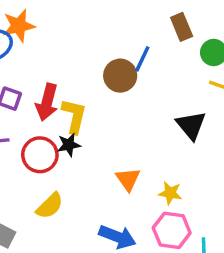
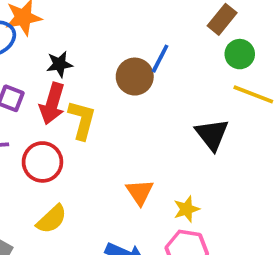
brown rectangle: (182, 27) -> (222, 19), moved, turned 60
black star: (69, 145) -> (59, 64), moved
yellow star: (170, 193) -> (186, 209), turned -30

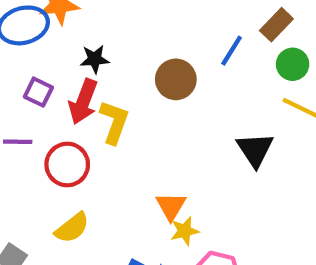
blue line: (160, 59) -> (232, 51), moved
yellow star: (186, 209) -> (185, 231), moved

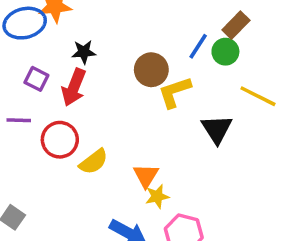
green circle: (293, 64) -> (225, 52), moved
yellow L-shape: (114, 122) -> (175, 92), moved, turned -129
yellow semicircle: (72, 228) -> (94, 162), moved

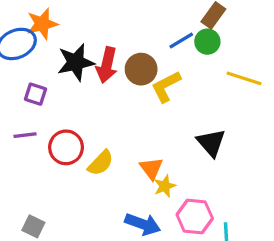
blue line: (198, 46) -> (181, 41), turned 35
black star: (84, 52) -> (76, 62), size x1.6
red arrow: (74, 87) -> (107, 65), moved
black triangle: (217, 129) -> (211, 143), moved

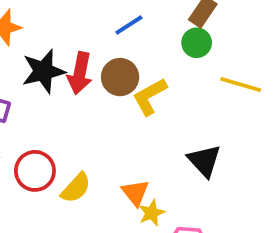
blue line: (181, 41) -> (129, 25), moved

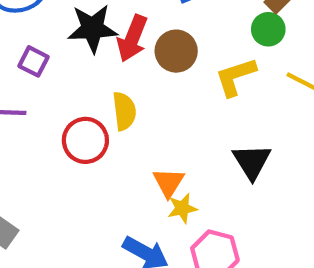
yellow L-shape: (150, 97) -> (236, 77), moved
red circle: (35, 171) -> (85, 140), moved
yellow semicircle: (76, 188) -> (124, 111), moved, turned -60

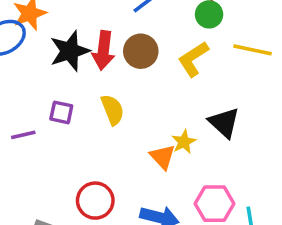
purple square: (34, 61) -> (61, 112), moved
red circle: (85, 140) -> (95, 201), moved
yellow star: (182, 208) -> (184, 142), moved

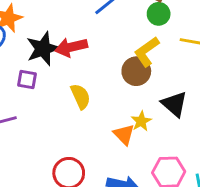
red arrow: (103, 50) -> (71, 47), turned 72
brown circle: (141, 51) -> (136, 71), moved
purple square: (61, 112) -> (27, 80), moved

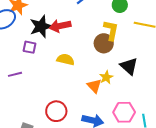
yellow L-shape: (147, 52) -> (111, 30), turned 135
yellow semicircle: (81, 96) -> (66, 60), turned -54

